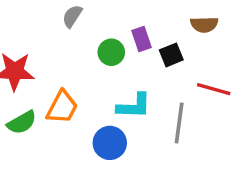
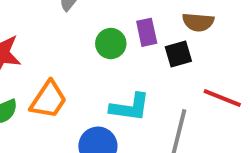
brown semicircle: (204, 25) -> (198, 22), moved

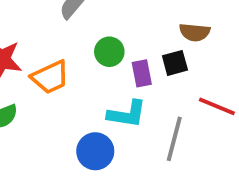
purple rectangle: (147, 32) -> (142, 73), moved
orange trapezoid: (48, 100) -> (50, 77), moved, turned 30

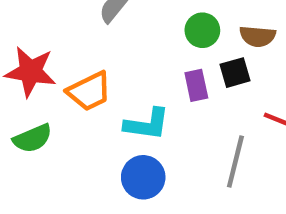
green circle: (109, 52) -> (202, 30), moved
cyan L-shape: (127, 114) -> (147, 124), moved

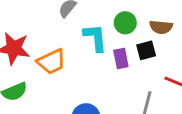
cyan L-shape: (147, 124) -> (95, 38), moved, turned -104

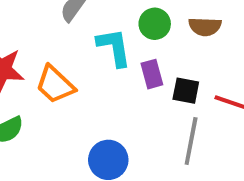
black square: (146, 50) -> (186, 91), moved, turned 30
orange trapezoid: (52, 62) -> (55, 85), turned 72

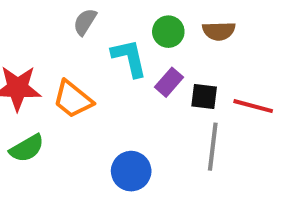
purple rectangle: (152, 74) -> (169, 82), turned 60

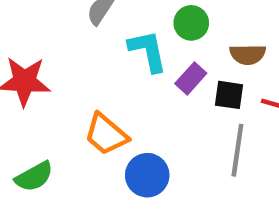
brown semicircle: (219, 31) -> (248, 54), moved
orange trapezoid: (73, 99) -> (106, 134), moved
green semicircle: (27, 148) -> (34, 177), moved

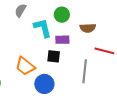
purple rectangle: (191, 78) -> (62, 40), turned 48
black square: (229, 95) -> (54, 56), moved

